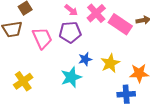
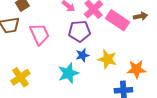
purple pentagon: (70, 32) -> (79, 31), moved
yellow star: (110, 63) -> (107, 59), turned -30

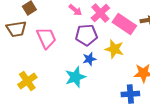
yellow star: (107, 59) -> (114, 49), moved

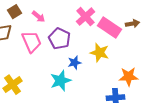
pink arrow: (75, 10) -> (39, 17), moved
purple pentagon: (86, 35) -> (60, 39), moved, turned 30

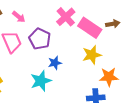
yellow star: (100, 53) -> (92, 55), moved, turned -30

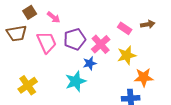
pink cross: (66, 17) -> (101, 44), moved
pink rectangle: (90, 28) -> (125, 28), size x0.6
purple pentagon: (40, 39) -> (75, 39), turned 30

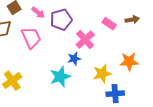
purple pentagon: (75, 39) -> (61, 20), moved
yellow star: (127, 55) -> (102, 74), moved
orange star: (144, 77) -> (129, 62), moved

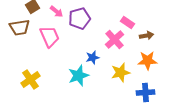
brown arrow: (132, 20) -> (146, 36), moved
pink cross: (85, 40) -> (114, 40), moved
blue cross: (115, 94) -> (146, 92), moved

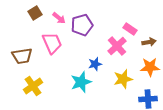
brown trapezoid: (20, 28) -> (22, 56), moved

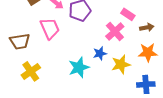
blue star: (95, 64) -> (100, 53), moved

